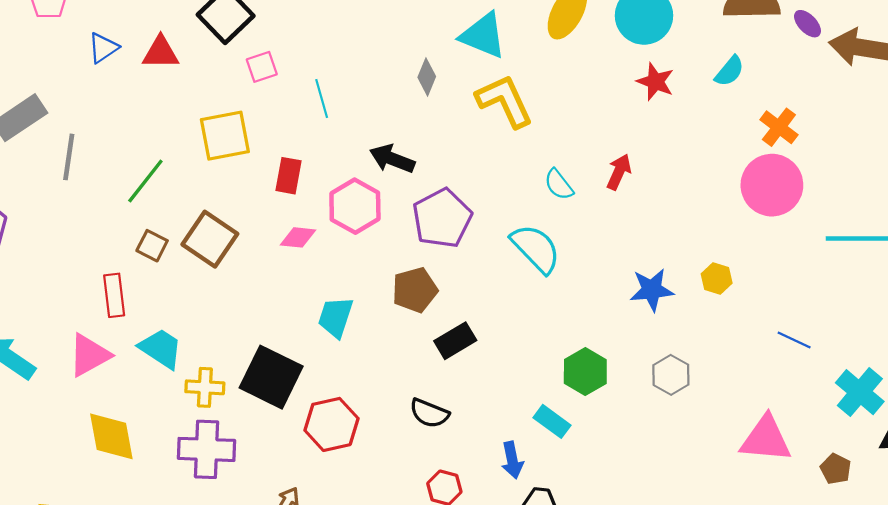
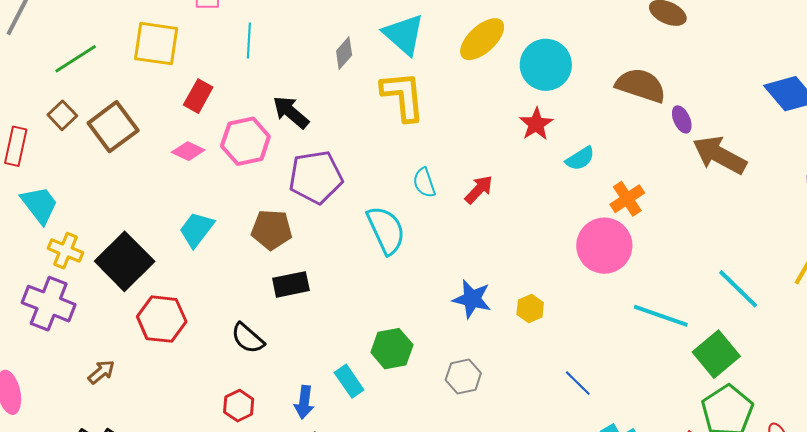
cyan semicircle: (730, 71) -> (580, 159), moved

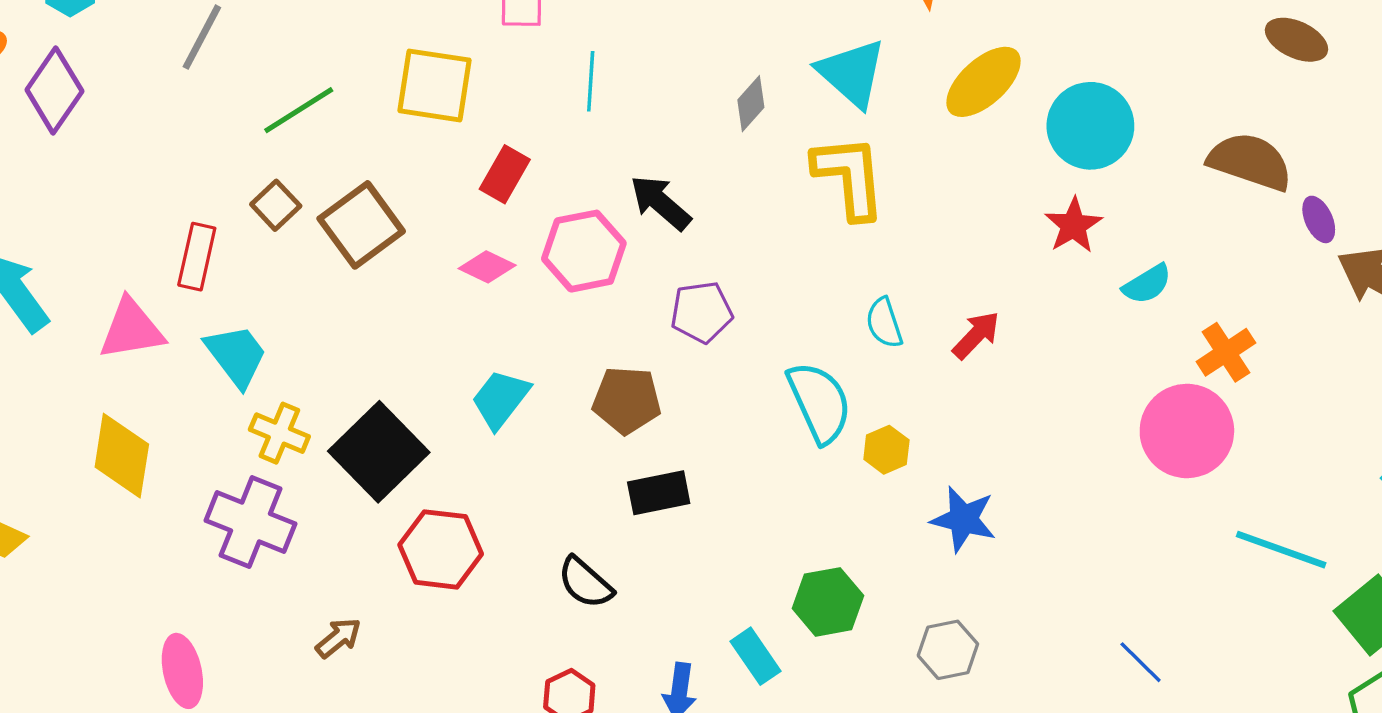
purple pentagon: (316, 177) -> (702, 312), size x0.7
yellow hexagon: (530, 308) -> (886, 450), moved

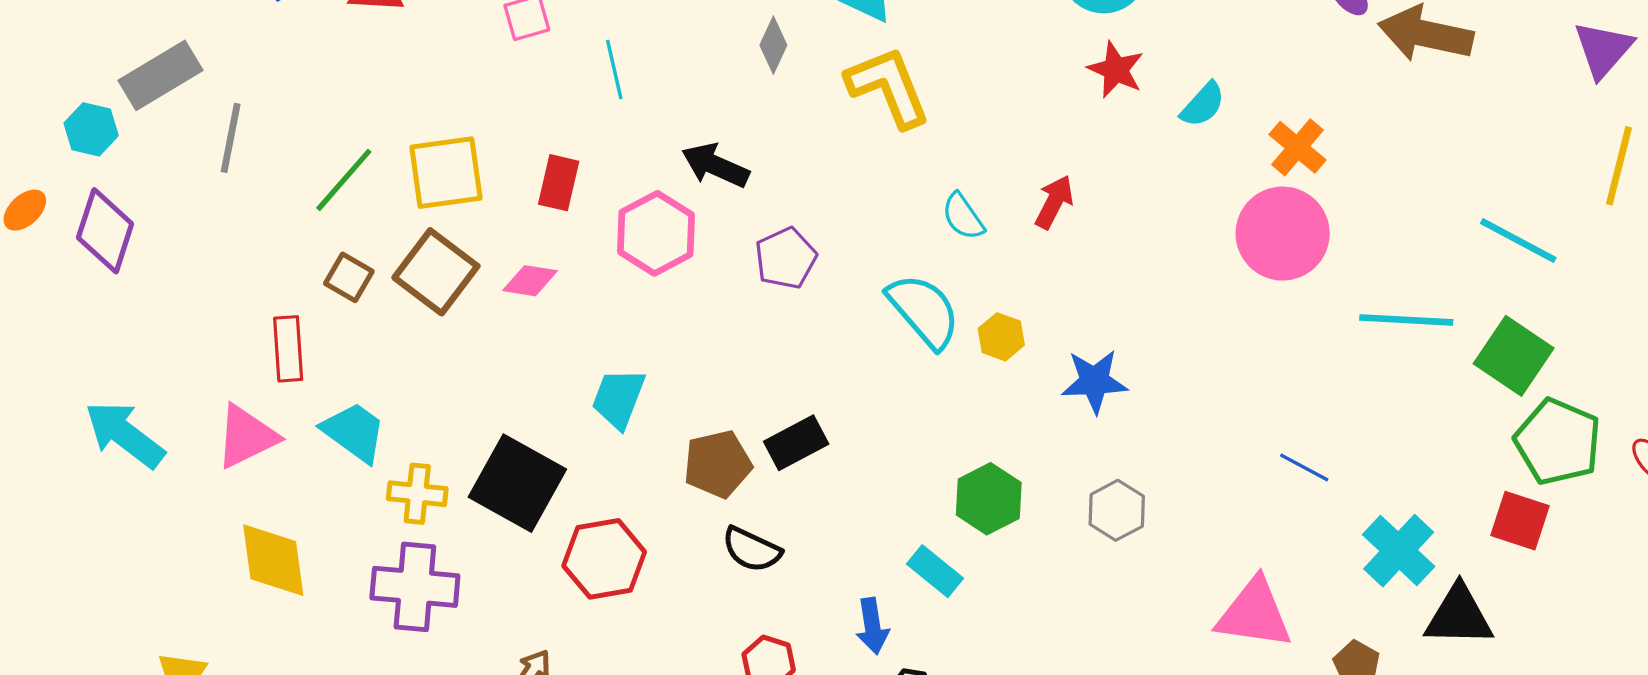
yellow square: (435, 85) -> (446, 173), moved
pink diamond: (487, 267) -> (530, 281), moved
brown pentagon: (627, 400) -> (718, 464), moved

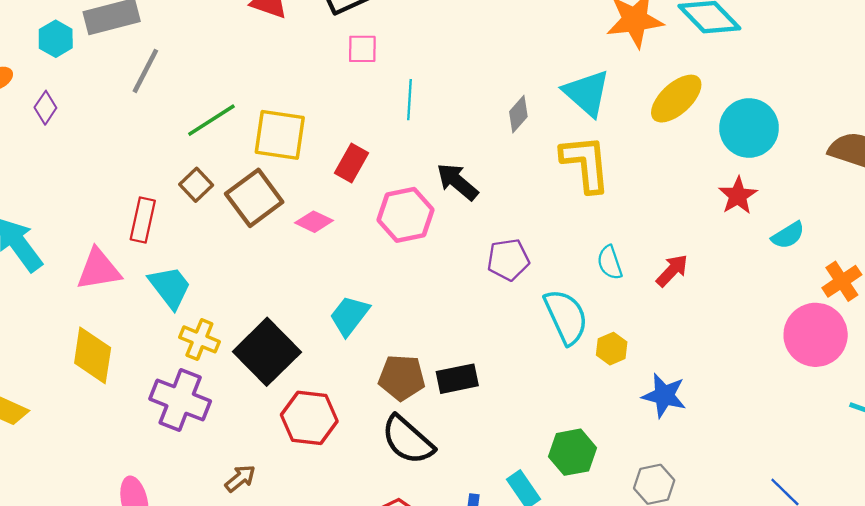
purple diamond: (105, 231) -> (45, 108), size x0.6
purple pentagon: (786, 258) -> (508, 260), moved
black semicircle: (752, 549) -> (408, 440), size x1.4

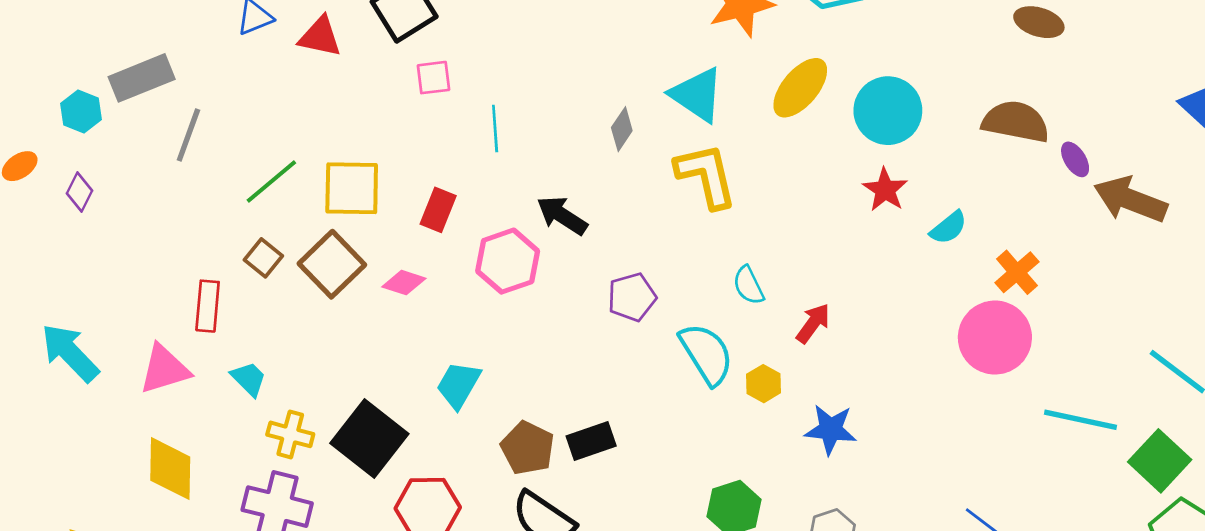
red arrow: (672, 271) -> (813, 323), moved
cyan trapezoid: (170, 287) -> (249, 379), size x0.7
brown pentagon: (402, 378) -> (528, 448), turned 30

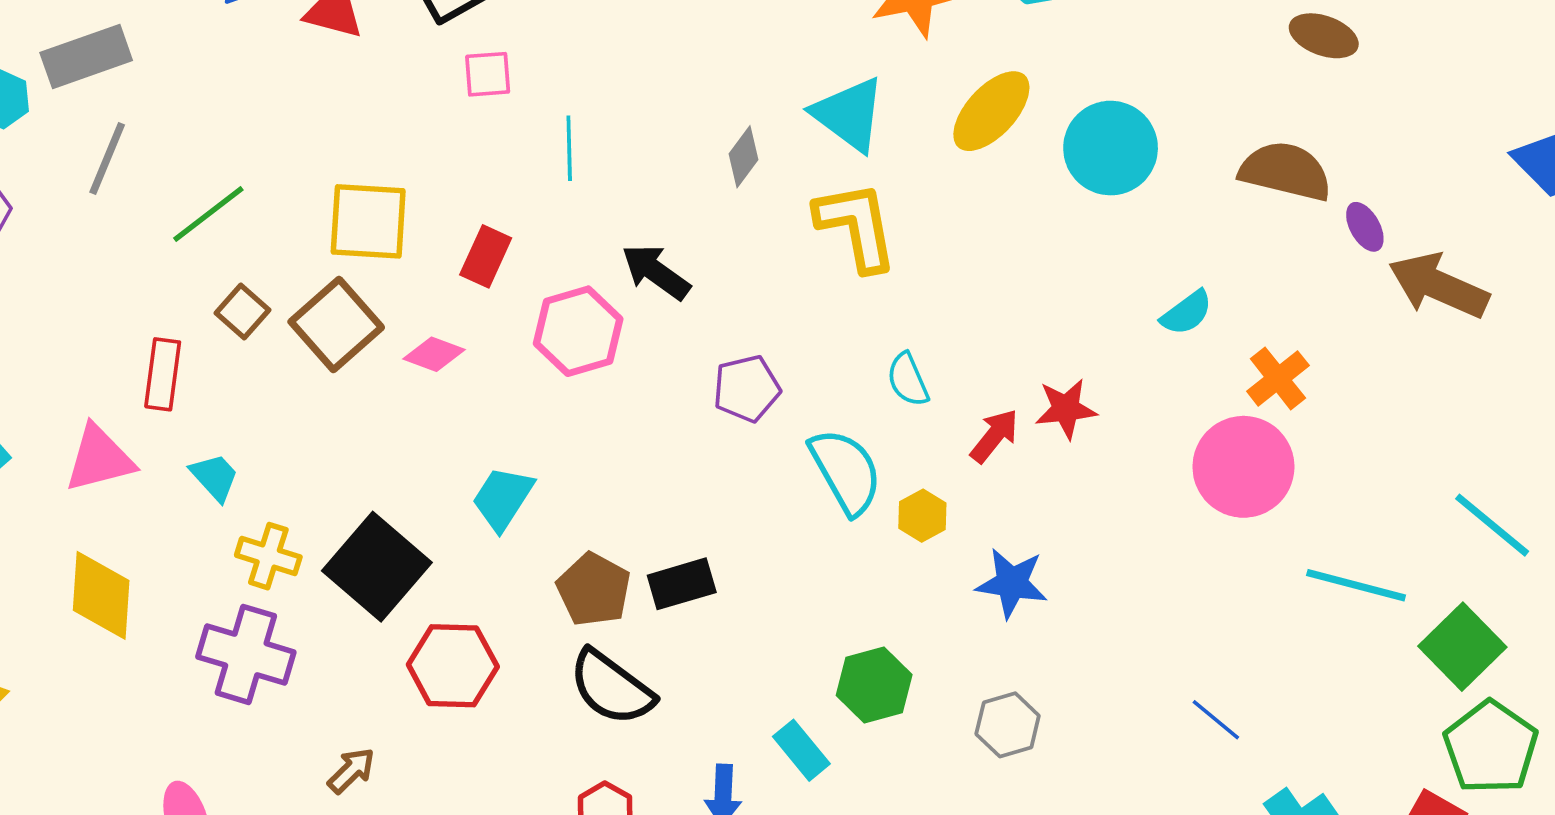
gray line: (188, 135) -> (107, 158), moved
green line: (271, 182) -> (208, 214), moved
red star: (885, 190) -> (1066, 409), moved, turned 30

